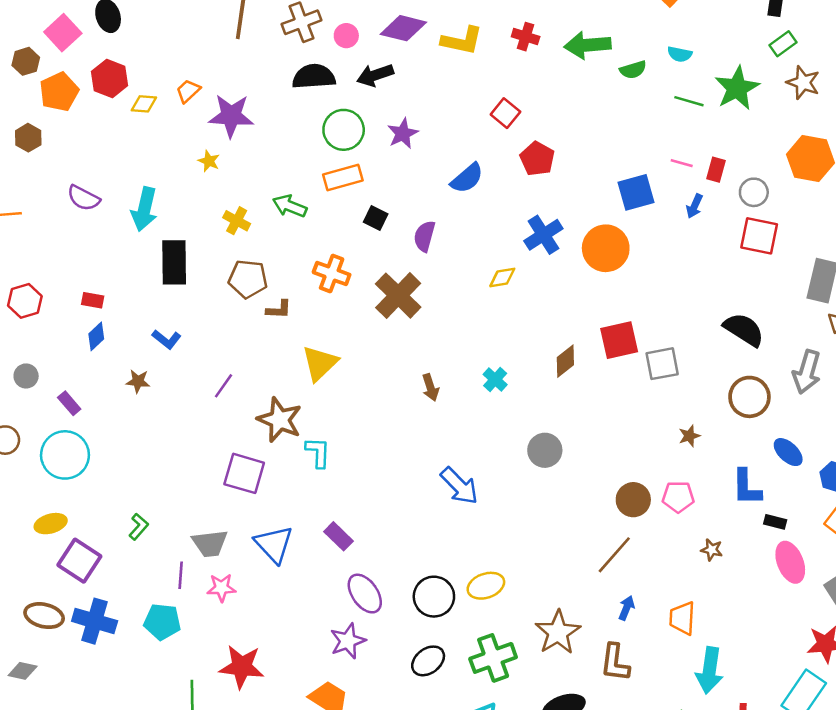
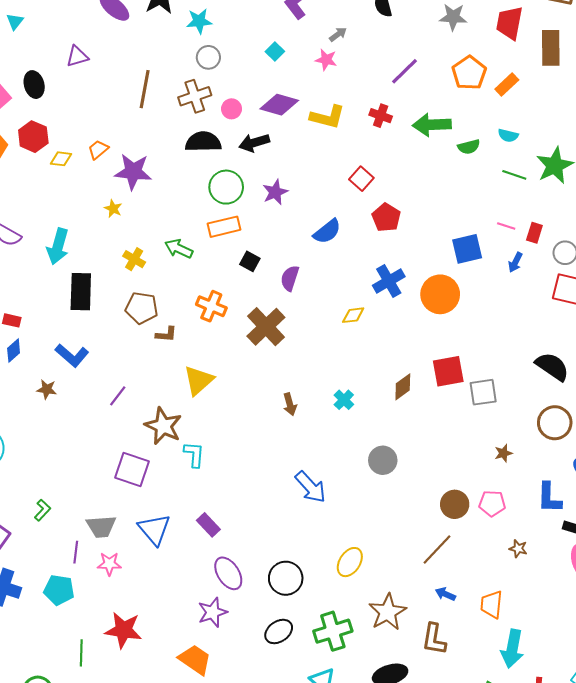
blue L-shape: (167, 339) -> (72, 355), size x1.4
yellow ellipse: (486, 586) -> (350, 562), moved, turned -40
blue arrow: (626, 608) -> (445, 594), turned -90

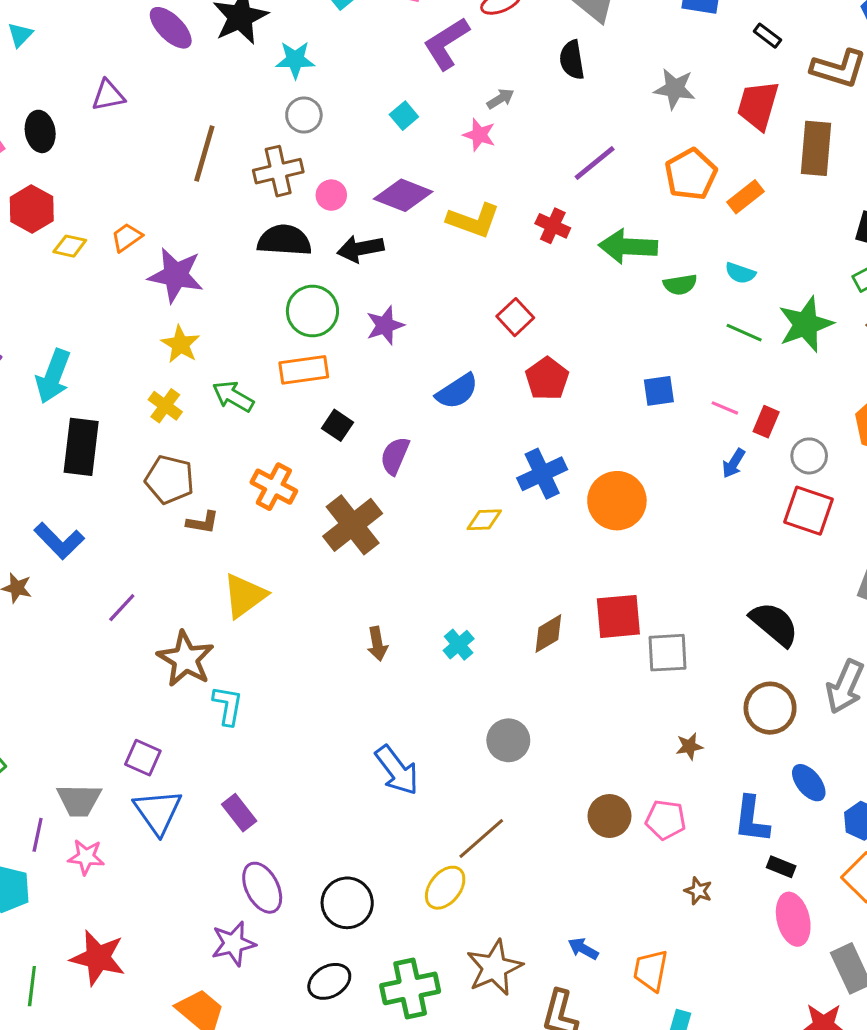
yellow star: (113, 209) -> (180, 344), moved, size x1.4
blue square: (467, 249) -> (659, 391), moved, size x0.7
purple square: (132, 469) -> (143, 758), moved, size x0.7
brown line: (437, 550) -> (481, 839), moved

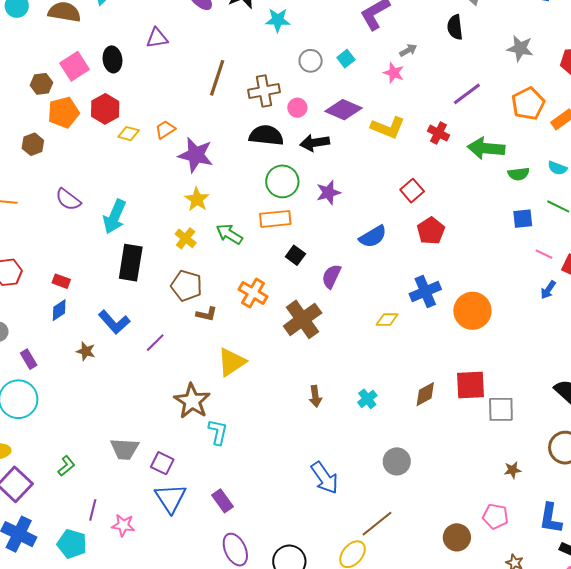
gray circle: (304, 115) -> (311, 61), moved
blue square: (659, 391) -> (523, 219), moved
purple line: (122, 608) -> (155, 343), moved
gray trapezoid: (79, 800) -> (125, 449), moved
brown circle: (609, 816) -> (457, 537), moved

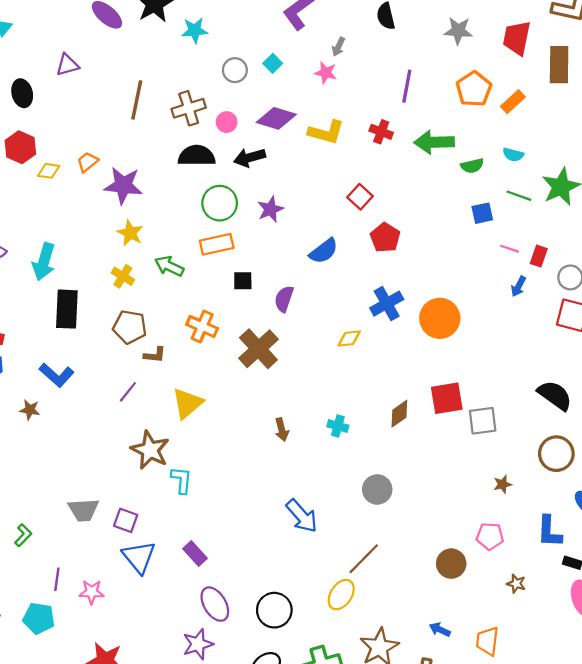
gray arrow: (408, 50) -> (338, 47), turned 150
purple line: (467, 94) -> (407, 86), turned -36
black square: (295, 255) -> (243, 281), turned -30
purple line: (155, 343) -> (128, 392), moved
cyan cross: (367, 399) -> (338, 426), turned -30

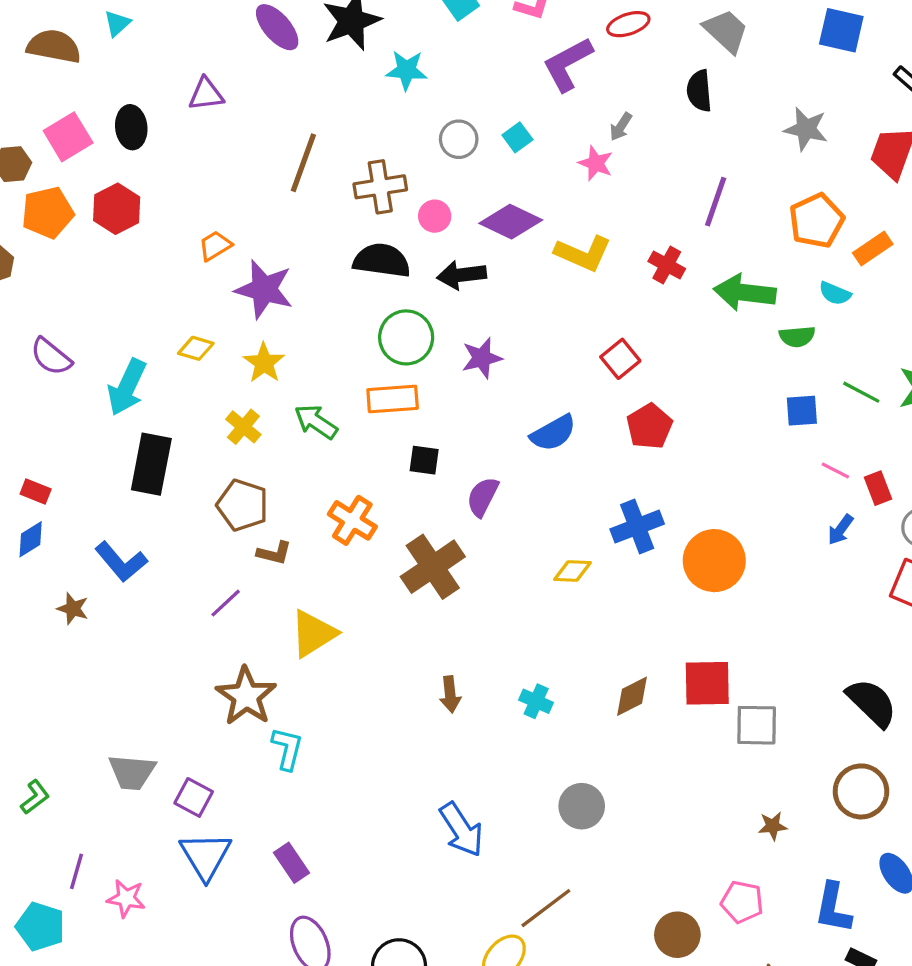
cyan semicircle: (513, 155) -> (835, 293), moved
yellow diamond: (49, 171) -> (196, 348), moved
red rectangle: (539, 256) -> (878, 488), turned -48

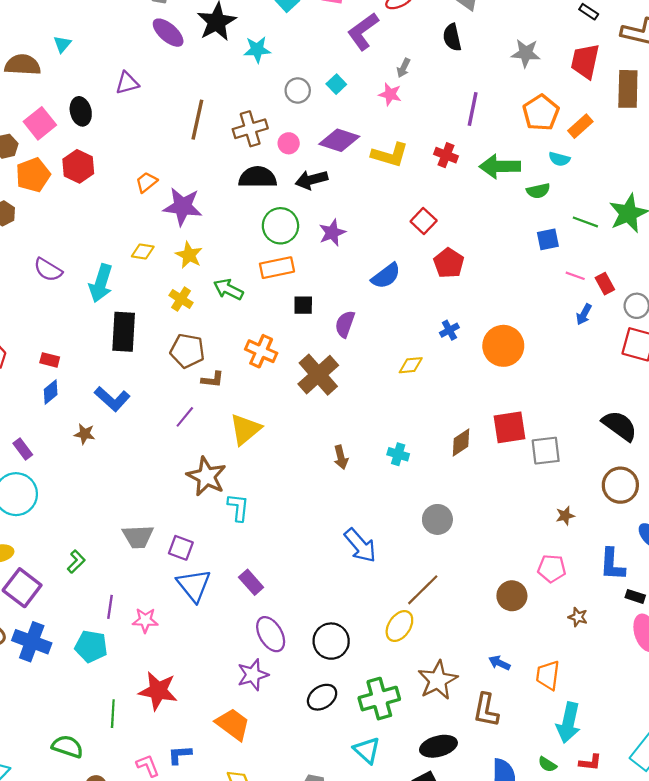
blue cross: (637, 527) -> (449, 330), size x0.6

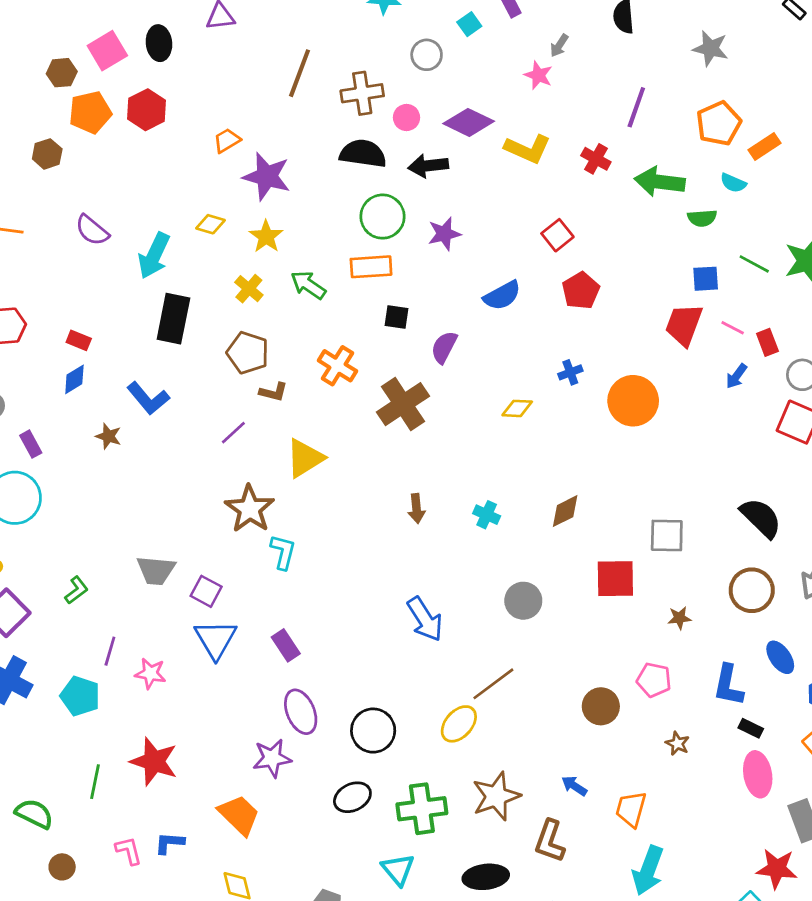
red trapezoid: (585, 61) -> (684, 325), moved
cyan square: (336, 84) -> (469, 24), moved
red square: (509, 427) -> (615, 579), moved

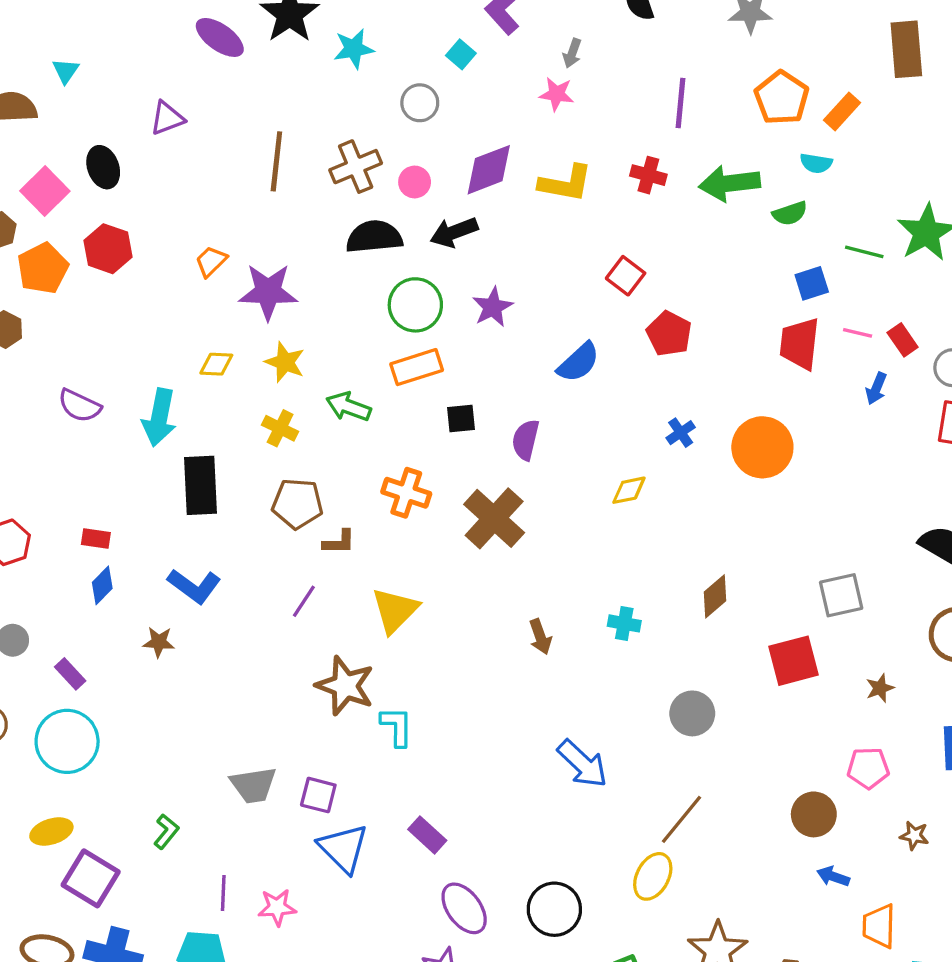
purple diamond: (469, 122) -> (489, 170), turned -33
blue arrow: (574, 786) -> (833, 876), moved

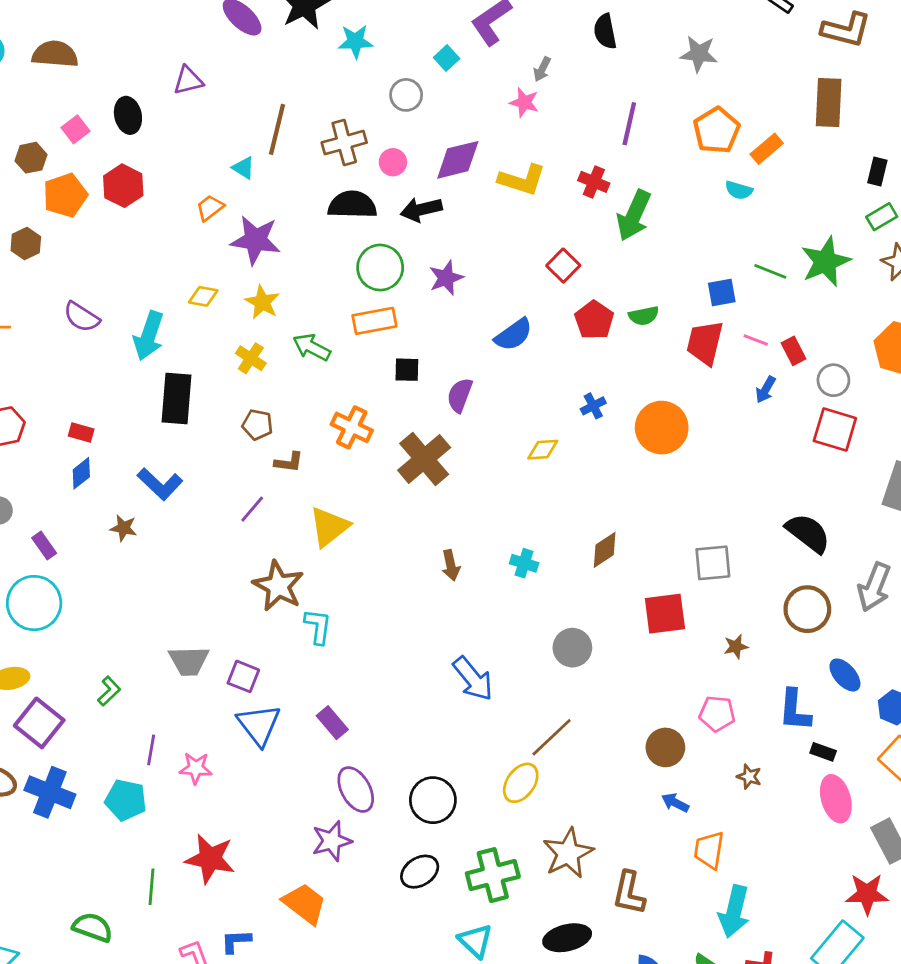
cyan triangle: (66, 71) -> (243, 168), moved, turned -40
green arrow: (730, 183) -> (634, 215), moved, turned -66
pink square: (45, 191) -> (75, 129), size x0.7
green semicircle: (790, 213) -> (644, 316), moved
brown pentagon: (297, 504) -> (257, 425), size x0.7

